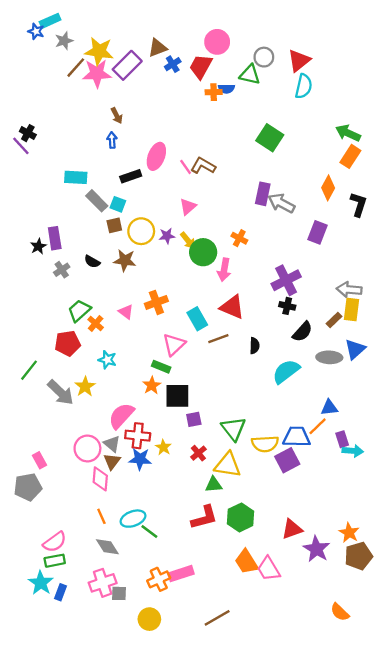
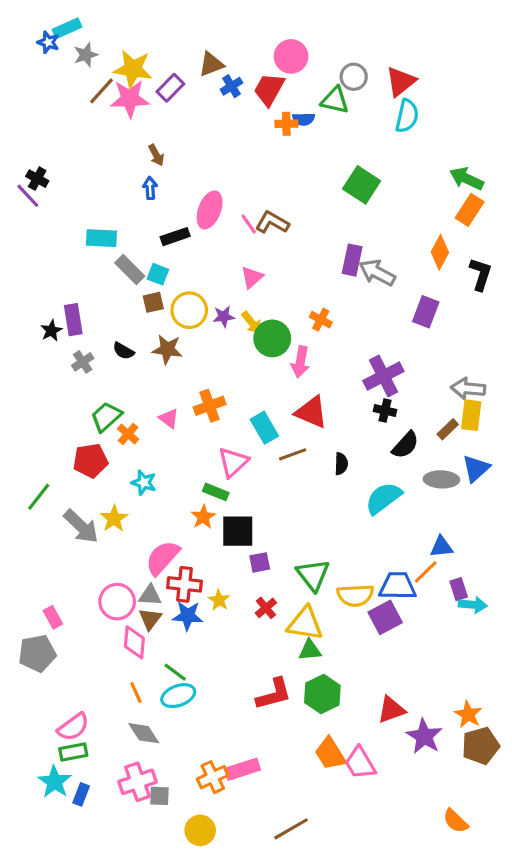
purple rectangle: (127, 65) -> (170, 88), size x0.7
gray triangle: (112, 444) -> (150, 595), turned -36
green triangle: (214, 485) -> (310, 650), moved
green line: (149, 531) -> (175, 672), moved

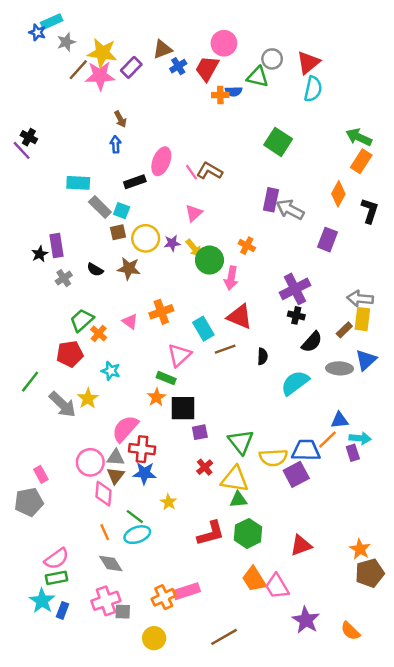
yellow star: (219, 600) -> (169, 502), moved
cyan arrow: (473, 605) -> (360, 438), moved
purple star: (424, 736) -> (306, 620), moved

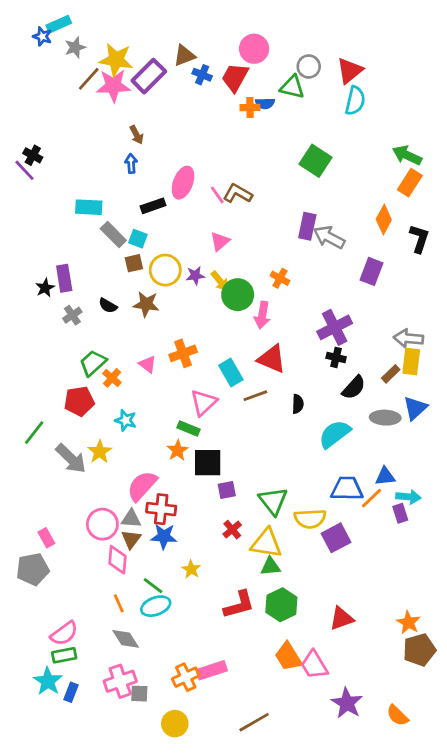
blue cross: (178, 66) -> (202, 75), turned -35
purple rectangle: (131, 67) -> (149, 76), size x1.4
blue trapezoid: (306, 450) -> (347, 489), moved

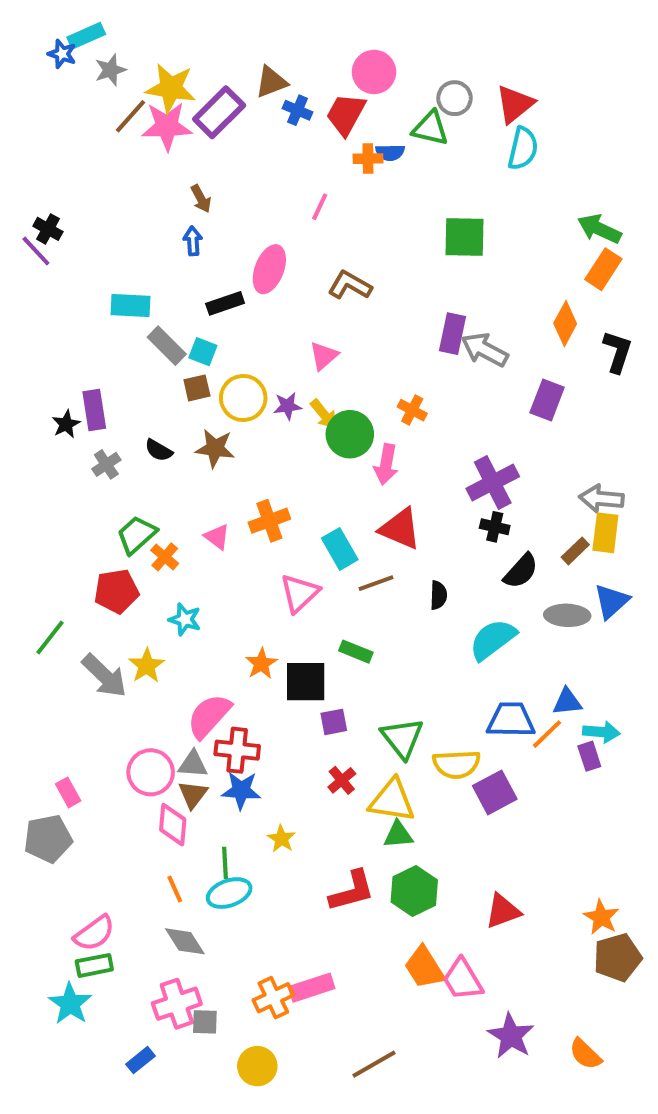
green square: (316, 161) -> (465, 237), turned -32
pink line: (217, 195) -> (320, 207), moved, turned 60
green rectangle: (188, 429) -> (356, 652), moved
green line: (153, 586) -> (225, 863), turned 50
blue rectangle: (71, 692) -> (141, 1060), moved, turned 30

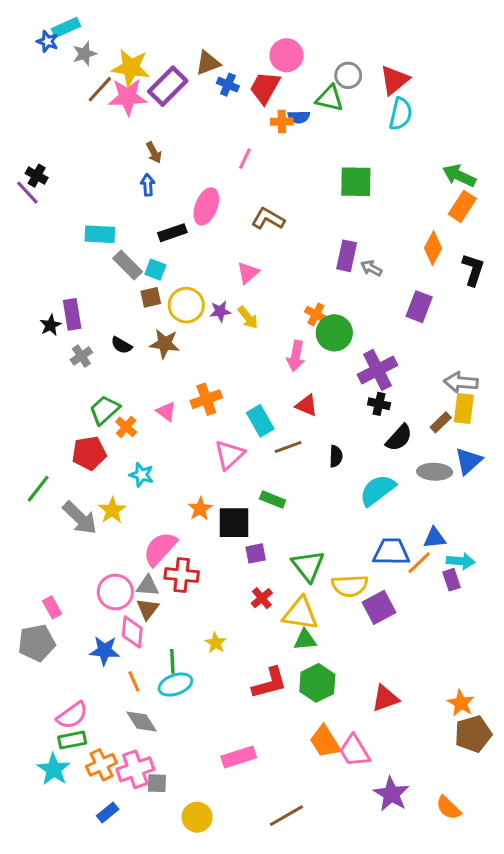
gray arrow: (485, 350) -> (371, 268), size x0.6
green circle: (350, 434) -> (334, 333), moved
red triangle: (400, 529) -> (307, 405), size x0.7
blue star: (241, 790) -> (105, 651), moved
orange cross: (273, 998) -> (101, 765), moved

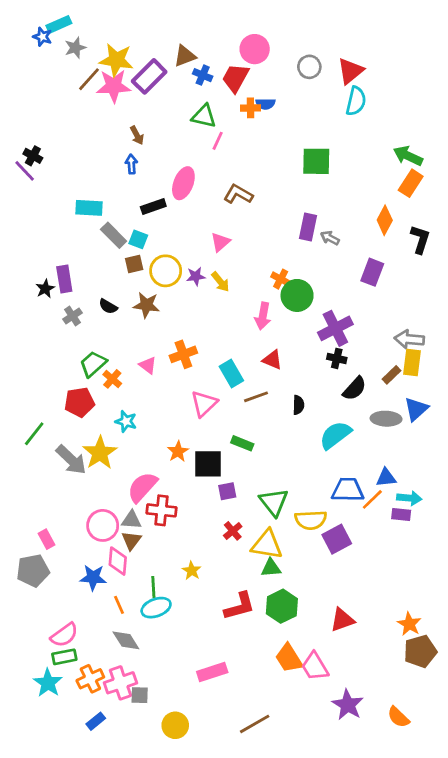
green triangle: (330, 98) -> (204, 116), moved
yellow star: (112, 510) -> (100, 453), size x1.4
purple rectangle: (451, 580) -> (401, 514), turned -66

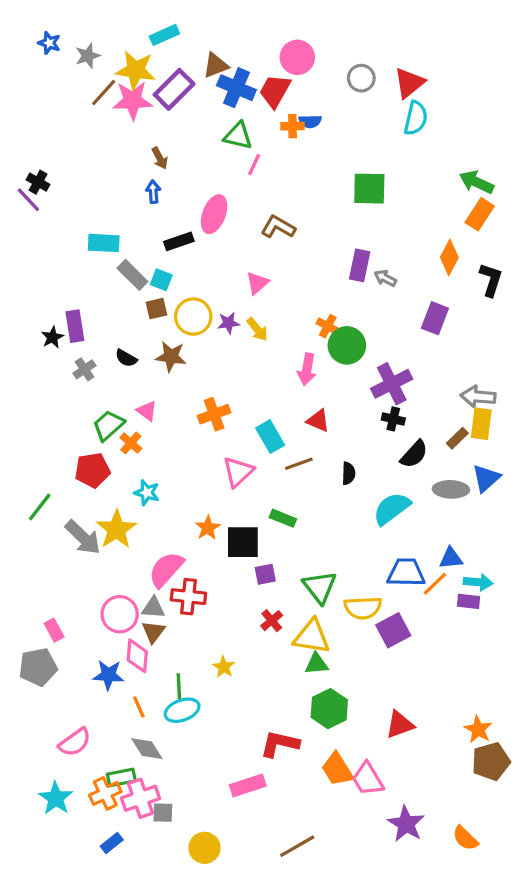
cyan rectangle: (59, 24) -> (164, 35), moved
blue cross: (203, 75) -> (236, 88), size x1.6
pink triangle: (148, 365) -> (147, 411), moved
red L-shape: (240, 606) -> (280, 744), moved, turned -152
green rectangle: (64, 657) -> (121, 777), moved

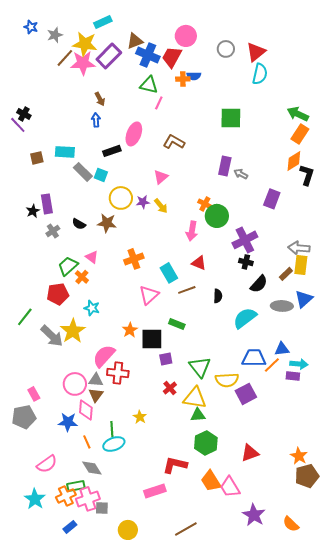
orange diamond: (449, 257) -> (294, 161), moved, turned 30
brown square: (156, 309) -> (37, 158), moved

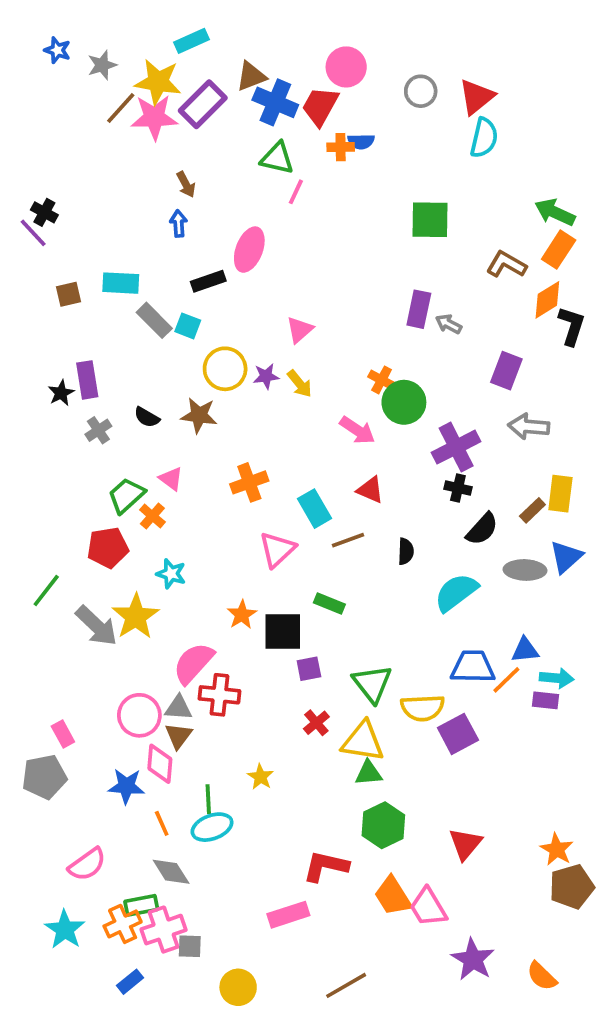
brown L-shape: (174, 142) -> (506, 264), moved
pink arrow: (192, 231) -> (357, 430), turned -66
gray arrow: (299, 248) -> (529, 427), moved
red triangle: (250, 453) -> (465, 844), turned -30

